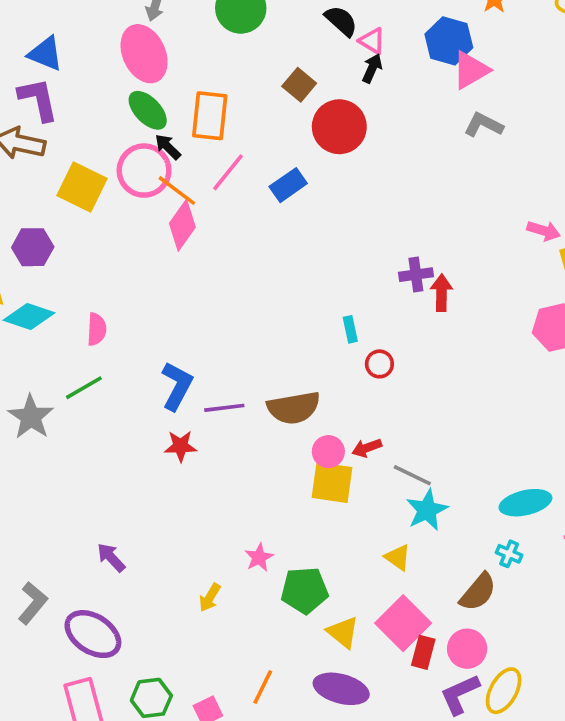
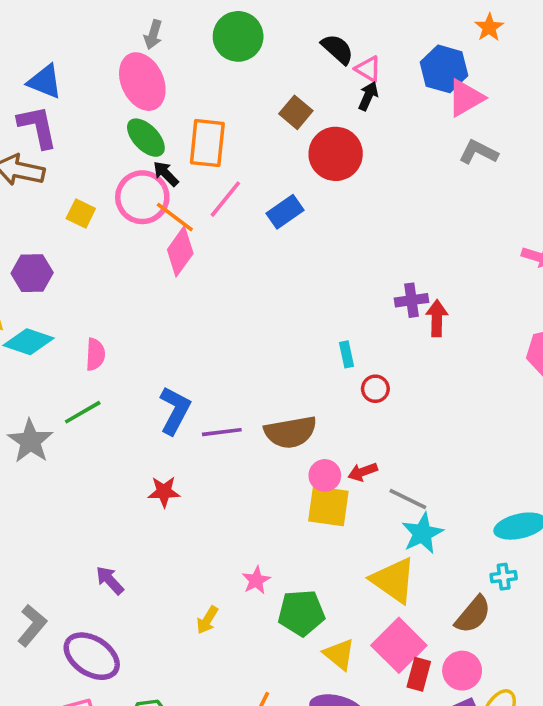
yellow square: (82, 187) -> (81, 213), size x0.6
red star: (181, 446) -> (164, 492), moved
cyan cross: (509, 554) -> (504, 577), turned -30
yellow triangle: (398, 557) -> (393, 580), size x1.8

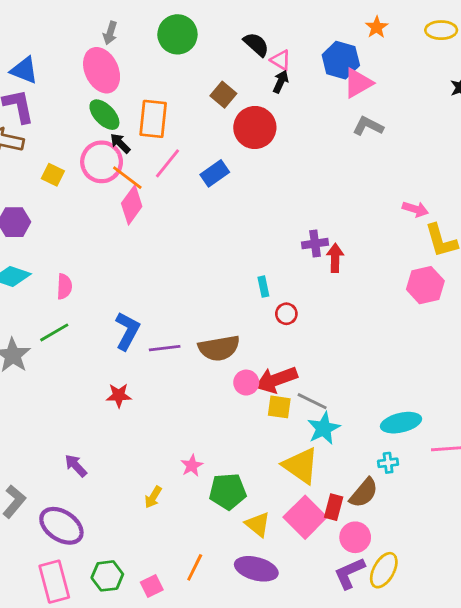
red arrow: (363, 472) -> (276, 380), size x1.8
yellow square: (328, 506) -> (279, 407), moved, size x0.7
red rectangle: (419, 674) -> (334, 507), moved

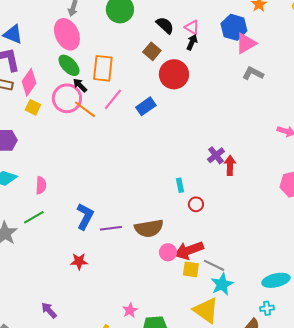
black semicircle: (256, 44) -> (165, 25), moved
pink diamond: (132, 205) -> (29, 82), moved
purple cross: (315, 244) -> (216, 155), turned -30

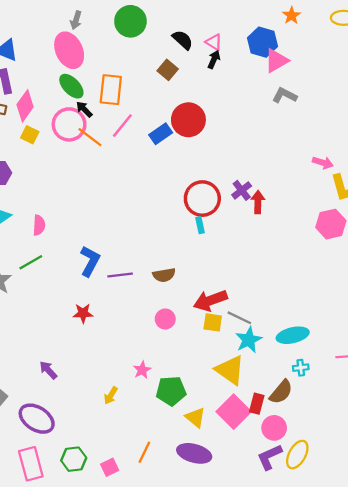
red circle: (174, 74) -> (188, 120), moved
red circle: (196, 204) -> (202, 199), moved, size x2.0
brown semicircle: (149, 228) -> (164, 275), size x0.7
pink circle: (168, 252) -> (165, 319), moved
cyan ellipse: (276, 280) -> (293, 335), moved

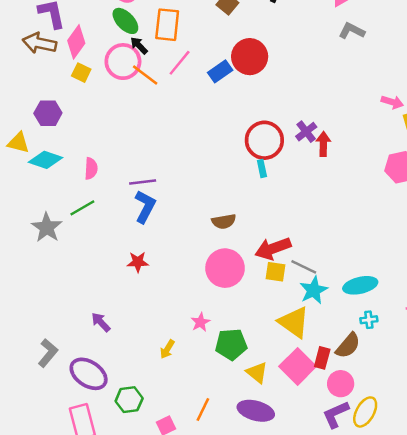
purple line: (120, 275) -> (143, 182), moved
pink circle: (165, 319) -> (225, 268), size x1.8
green hexagon: (74, 459) -> (129, 400), moved

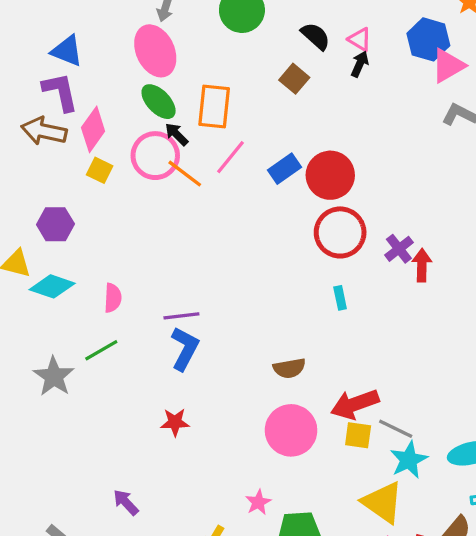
red circle: (250, 57) -> (330, 175), moved
red circle: (264, 140) -> (340, 232), moved

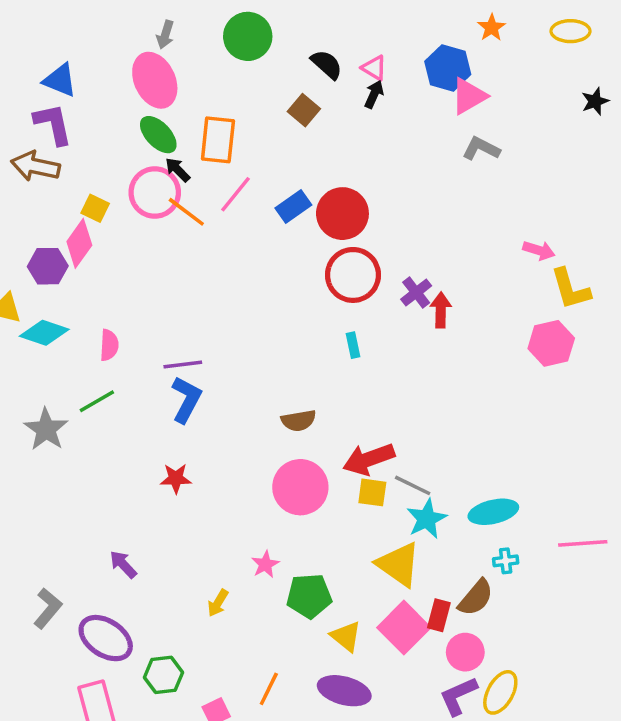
pink diamond: (93, 129) -> (79, 243), moved

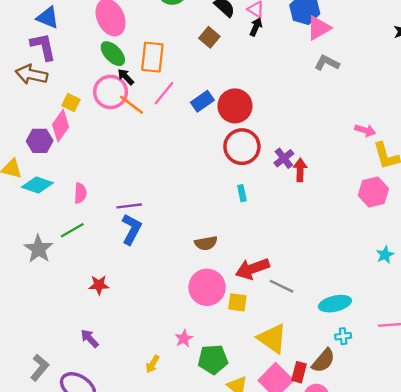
red star: (176, 478) -> (99, 285), moved
yellow square: (372, 492) -> (237, 302), moved
cyan star: (427, 519) -> (385, 255), moved, size x0.7

